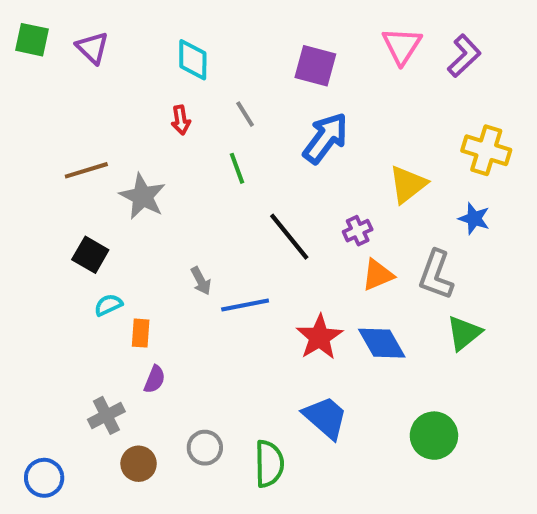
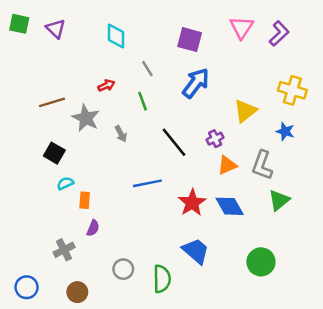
red arrow: (181, 120) -> (106, 85), moved, turned -105
gray arrow: (201, 281) -> (121, 134), moved
brown circle: (139, 464) -> (77, 292), moved

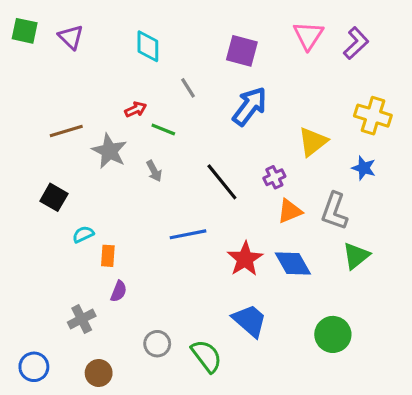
green line: (143, 101) -> (163, 129), moved, turned -48
black square: (54, 153) -> (54, 197), moved
green semicircle: (162, 279) -> (207, 356), turned -36

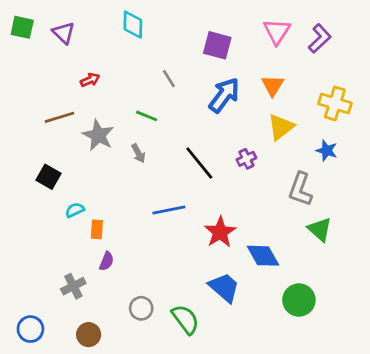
cyan diamond: (148, 46) -> (133, 25), moved
red arrow: (136, 109) -> (90, 80), moved
orange triangle: (290, 211) -> (273, 85), moved, turned -35
green triangle: (356, 256) -> (320, 229), turned -40
blue diamond: (293, 264) -> (263, 256), moved

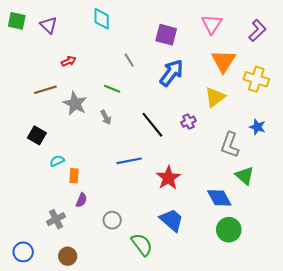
purple L-shape: (320, 38) -> (257, 30), moved
orange triangle: (273, 85) -> (223, 61), moved, size x1.4
blue star: (327, 151) -> (257, 127), moved
blue diamond: (263, 256) -> (219, 198), moved
gray circle: (141, 308) -> (112, 220), moved

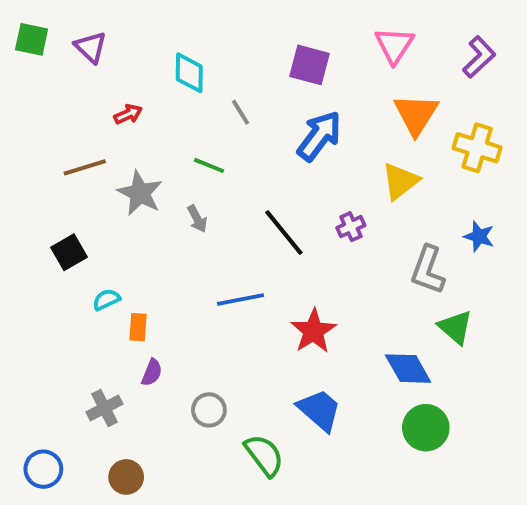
cyan diamond: (102, 19) -> (189, 73), moved
black square: (37, 135) -> (69, 252), turned 30

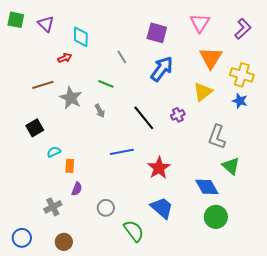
cyan diamond: (189, 73) -> (81, 37), moved
blue star: (479, 236) -> (240, 101), moved

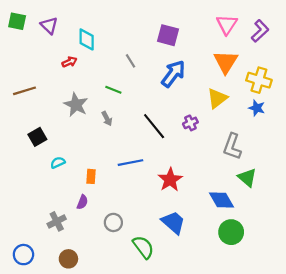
pink triangle: (200, 23) -> (227, 24), moved
brown line: (43, 85) -> (25, 91), moved
orange rectangle: (70, 166) -> (91, 176), moved

